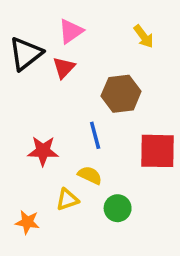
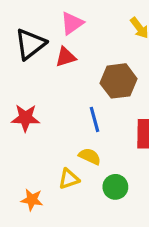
red triangle: (64, 68) -> (66, 57), turned 30
red star: (43, 151) -> (25, 118), moved

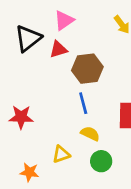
brown hexagon: (119, 81) -> (87, 69), moved
red star: (25, 118) -> (21, 117), moved
yellow semicircle: (90, 156) -> (90, 134), moved

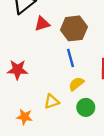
red triangle: (58, 49) -> (42, 24), moved
yellow semicircle: (90, 134) -> (76, 84), turned -63

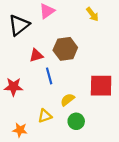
red triangle: (42, 24) -> (36, 55), moved
blue line: (70, 58) -> (49, 76), moved

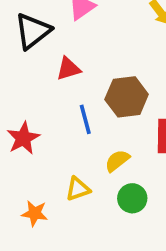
brown hexagon: (65, 49) -> (127, 97), moved
red triangle: (36, 55) -> (68, 69), moved
red star: (13, 87) -> (23, 138), turned -30

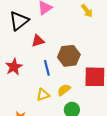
red star: (23, 138) -> (14, 67), moved
yellow triangle: (78, 189) -> (43, 95), moved

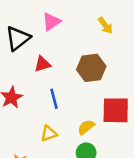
brown hexagon: (69, 56) -> (91, 68), moved
yellow semicircle: (64, 90) -> (86, 127), moved

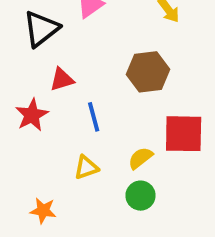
red triangle: (42, 64) -> (62, 79), moved

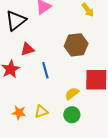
yellow triangle: (86, 167) -> (41, 112), moved
orange star: (43, 211) -> (19, 113), moved

